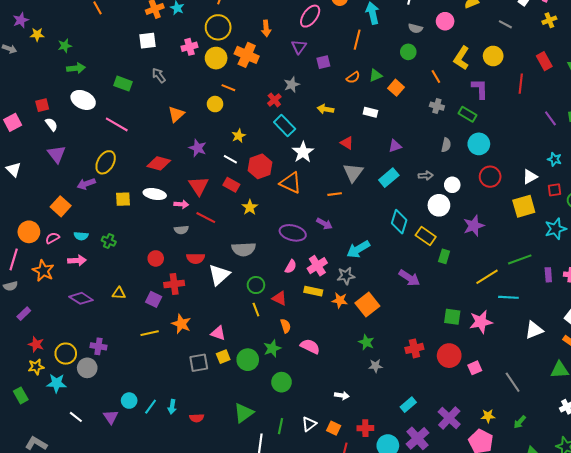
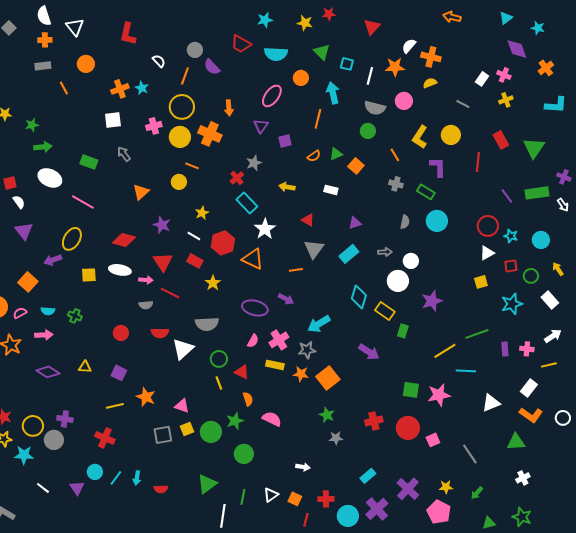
gray semicircle: (415, 28) -> (375, 108), size x1.5
red circle: (490, 177) -> (488, 226), moved
yellow square: (524, 206) -> (481, 282), size x0.6
red cross: (174, 284) -> (105, 438), moved, turned 30

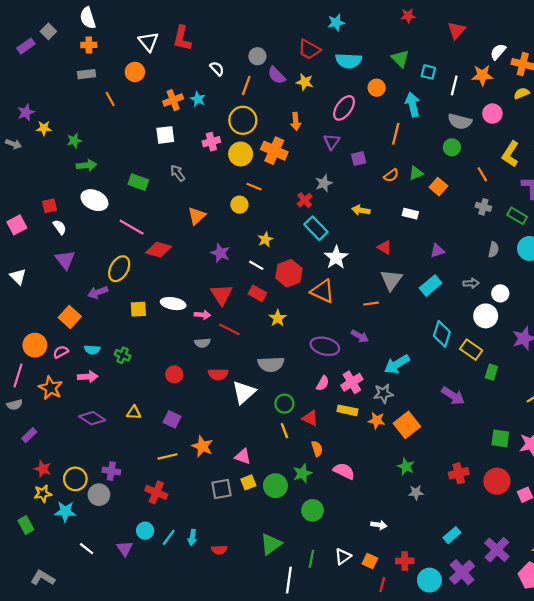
yellow star: (305, 23) -> (305, 82), moved
white triangle: (75, 27) -> (148, 42), moved
red diamond: (124, 240) -> (159, 250), moved

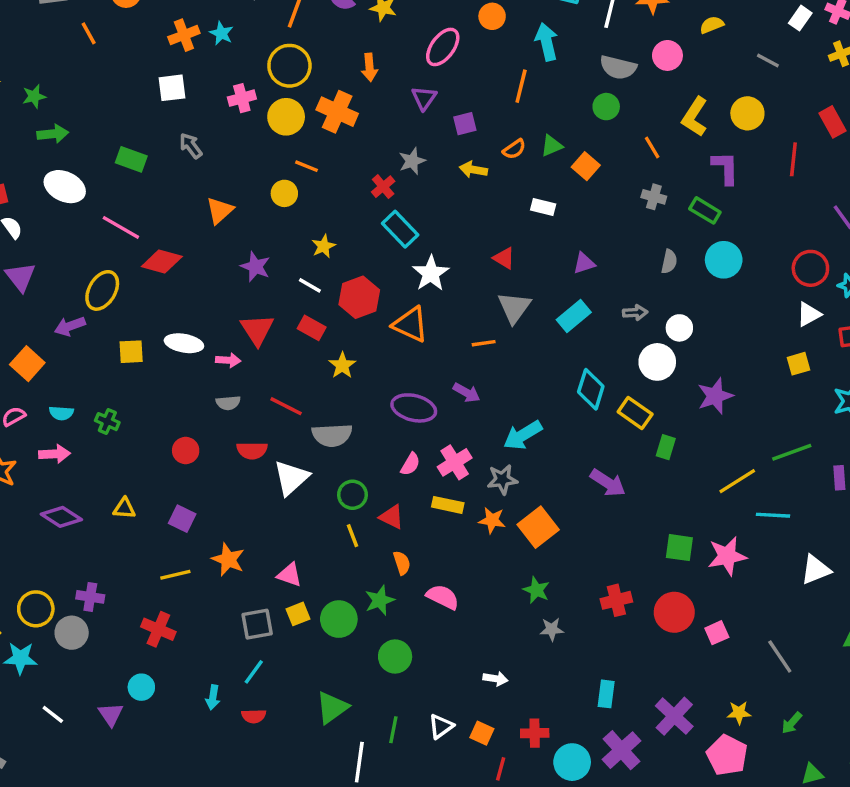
yellow arrow: (361, 210) -> (473, 170), moved
red line: (229, 329) -> (286, 406), moved
cyan rectangle: (452, 535) -> (606, 694), turned -42
cyan line: (169, 537) -> (254, 672), moved

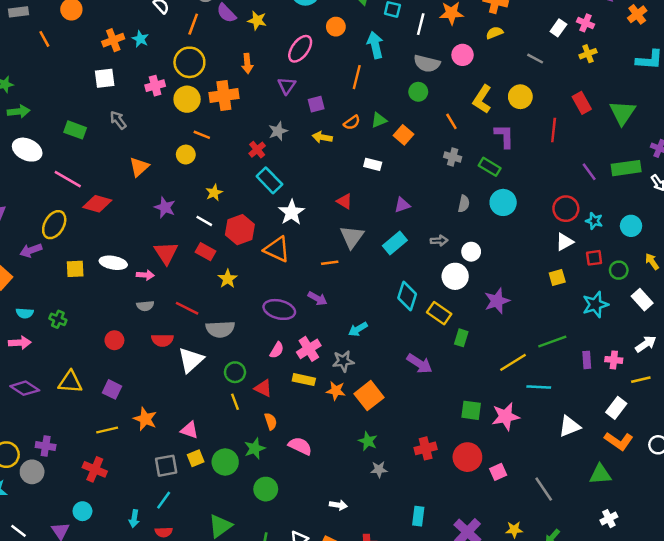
orange cross: (337, 112) -> (224, 95), turned -32
cyan arrow: (523, 435) -> (358, 329), size x0.7
yellow triangle: (124, 508) -> (70, 382), size x1.5

